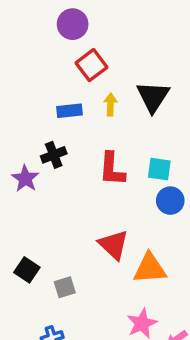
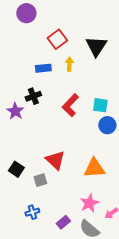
purple circle: (73, 24) -> (26, 13), moved
black triangle: (153, 97) -> (96, 46), moved
red L-shape: (112, 169) -> (70, 105), turned 40
red triangle: (114, 245) -> (55, 160), moved

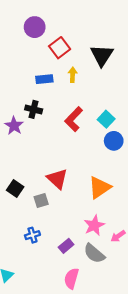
purple circle: (26, 13) -> (35, 27), moved
black cross: (33, 96) -> (34, 109), turned 35
cyan square: (100, 105) -> (106, 119), turned 35
orange triangle: (94, 168) -> (100, 187), turned -30

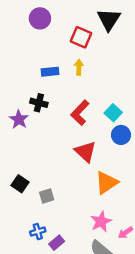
red square: (60, 48) -> (81, 37), moved, turned -30
black triangle: (102, 55) -> (109, 19), moved
red triangle: (57, 179) -> (85, 152), moved
purple rectangle: (66, 246) -> (57, 243), moved

